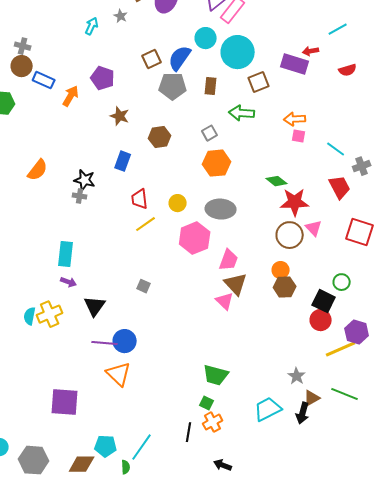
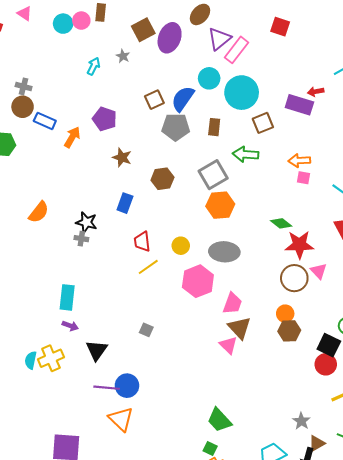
gray square: (210, 133) -> (213, 175), size x1.8
green trapezoid: (216, 375) -> (219, 420), turned 32

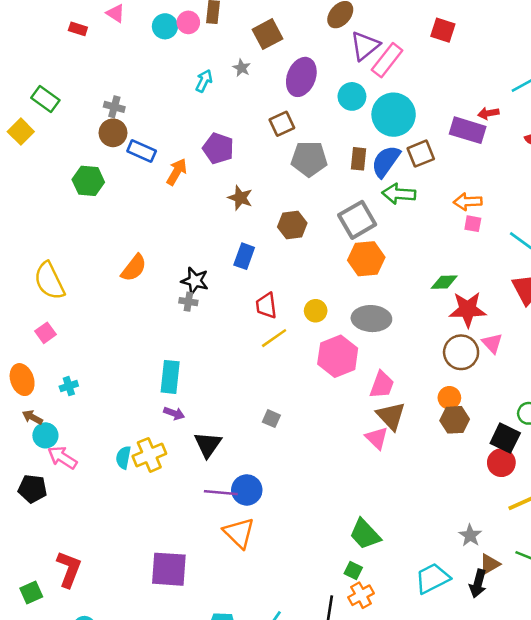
purple ellipse: (170, 38) -> (301, 77), moved
blue semicircle: (183, 99) -> (386, 161), moved
green diamond: (281, 223) -> (444, 282), turned -40

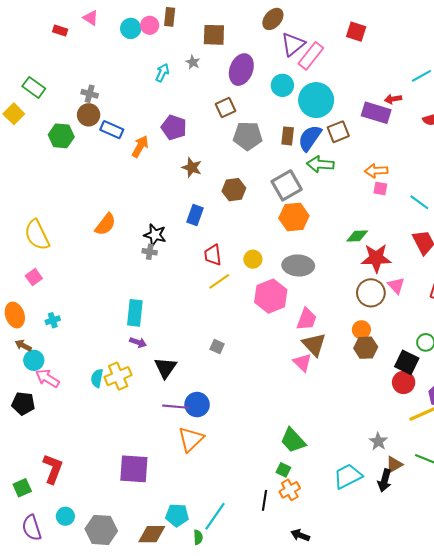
brown square: (268, 34) -> (214, 35), turned 30
green hexagon: (88, 181) -> (61, 136), moved
orange triangle: (239, 533) -> (191, 439), turned 32

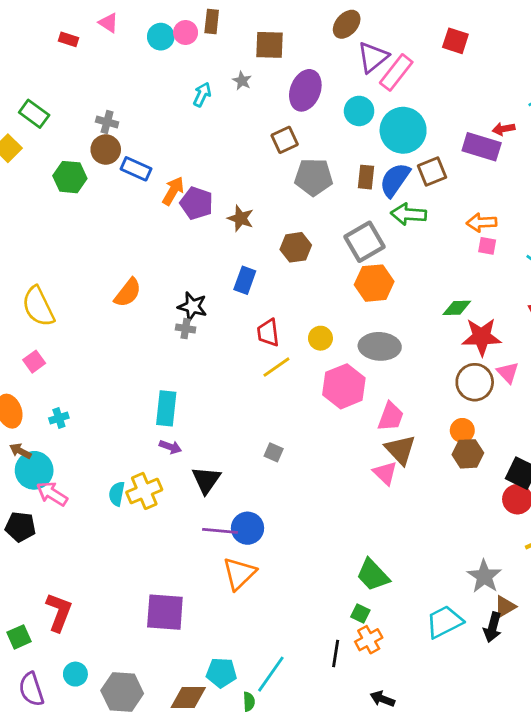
purple pentagon: (174, 127) -> (197, 203), moved
cyan circle: (34, 360) -> (34, 470), size x1.4
gray star: (378, 441) -> (484, 576), size x1.4

